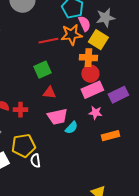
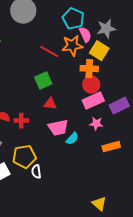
red line: (48, 41) -> (49, 52), turned 42

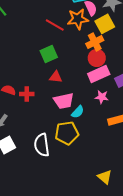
yellow square: (99, 51) -> (105, 24), turned 30
orange cross: (89, 69) -> (95, 42), turned -30
yellow pentagon: (24, 157) -> (67, 133), moved
white semicircle: (36, 172) -> (42, 145), size x1.6

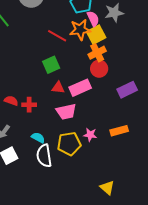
yellow square: (105, 24) -> (96, 35), moved
pink rectangle: (99, 74) -> (80, 88), moved
pink star: (102, 97) -> (90, 135), moved
cyan semicircle: (78, 112) -> (38, 138), moved, turned -104

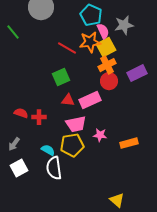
purple rectangle: (127, 90) -> (137, 73), moved
pink star: (90, 135) -> (100, 135), moved
yellow pentagon: (69, 144) -> (72, 145), moved

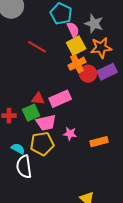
gray star: (124, 25) -> (94, 24), turned 30
orange star: (90, 42) -> (101, 48), moved
green square: (61, 77) -> (31, 113), moved
red circle: (109, 81) -> (88, 74), moved

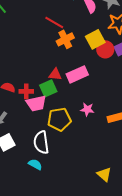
yellow square: (76, 46) -> (95, 39), moved
orange cross: (77, 64) -> (65, 39), moved
pink trapezoid: (46, 123) -> (36, 103), moved
cyan semicircle: (18, 149) -> (35, 164), moved

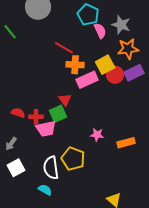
orange cross: (65, 39) -> (75, 65), turned 30
red triangle: (55, 74) -> (65, 100), turned 48
pink rectangle: (77, 74) -> (87, 80), moved
yellow pentagon: (59, 119) -> (73, 159), moved, turned 30

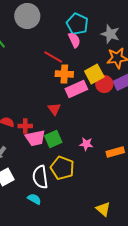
pink semicircle: (100, 31) -> (74, 40), moved
green square: (58, 114) -> (53, 139), moved

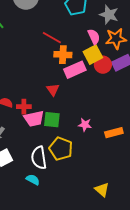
pink semicircle: (74, 40) -> (94, 37), moved
green square: (53, 139) -> (52, 120), turned 30

